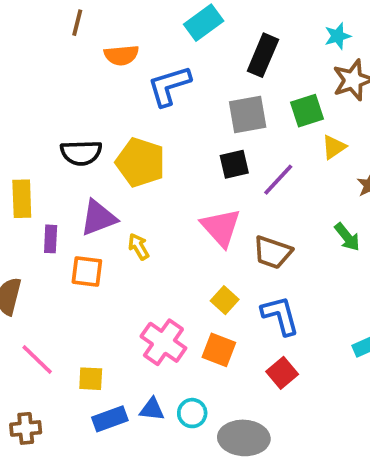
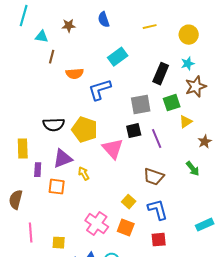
black rectangle: (263, 55) -> (161, 74), moved
purple line: (278, 180) -> (157, 139), turned -66
pink triangle: (221, 227) -> (113, 149), moved
pink line: (37, 360) -> (31, 233), turned 42
red square: (282, 373) -> (159, 240), turned 35

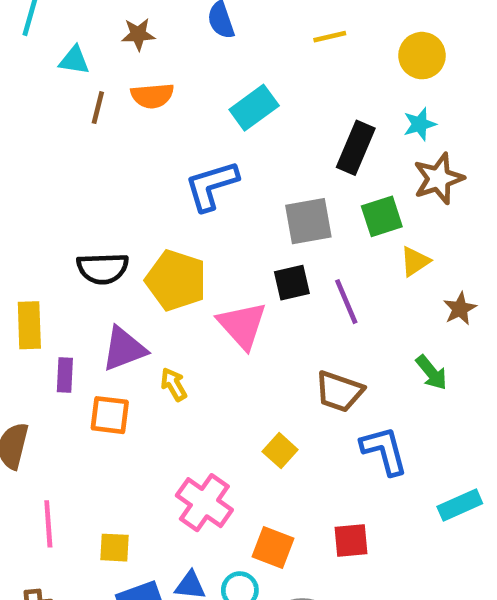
orange semicircle: (75, 74) -> (152, 96), moved
blue L-shape: (158, 210) -> (384, 451), moved
orange square: (126, 228) -> (273, 548), moved

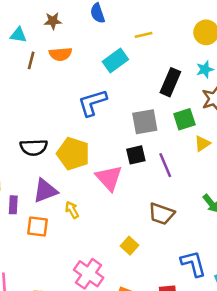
yellow line: (330, 37) -> (144, 35), moved
blue L-shape: (384, 451) -> (193, 264), moved

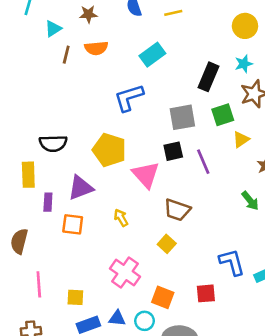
cyan triangle: (18, 35) -> (53, 29), turned -42
yellow line: (144, 35) -> (173, 13), moved
black semicircle: (34, 147) -> (53, 143), moved
yellow arrow: (72, 210) -> (121, 218), moved
brown trapezoid: (161, 214) -> (177, 210), moved

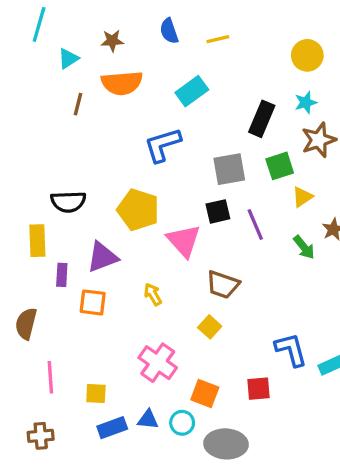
orange semicircle: (96, 48) -> (122, 83), size x1.4
brown line: (66, 55) -> (78, 104), moved
green arrow: (250, 201) -> (304, 247), moved

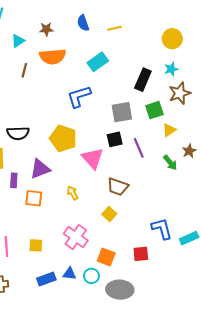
yellow square: (96, 394) -> (36, 245), moved

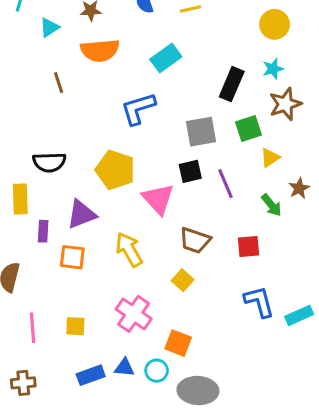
brown line: (24, 70) -> (59, 83), moved, turned -32
yellow arrow: (73, 193) -> (129, 250), size x1.6
red square: (141, 254) -> (249, 246), moved

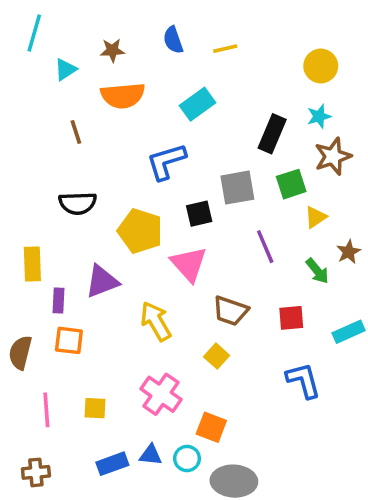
black semicircle: (49, 162) -> (78, 203), moved
black square: (190, 171) -> (199, 214), moved
orange square: (72, 257) -> (69, 340), moved
cyan rectangle: (299, 315) -> (349, 332), moved

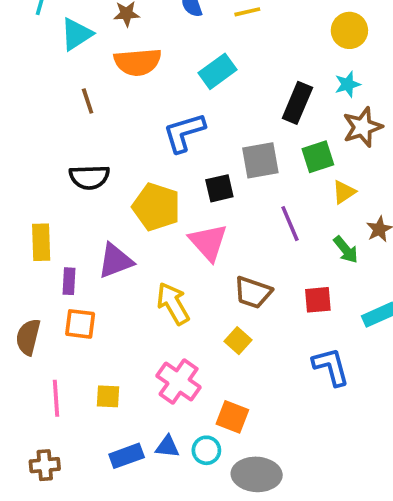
cyan triangle: (65, 69) -> (76, 34), size x1.4

